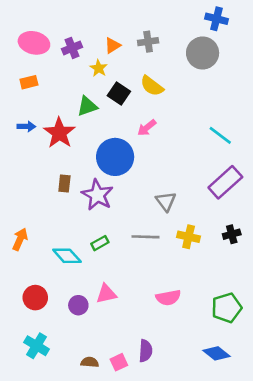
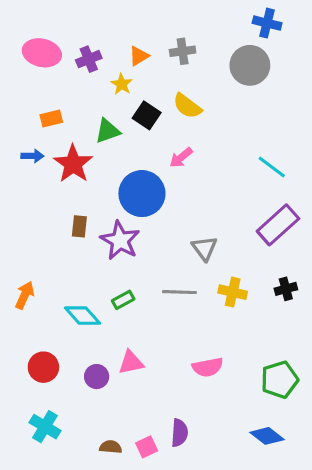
orange rectangle: (29, 82) -> (51, 118), moved

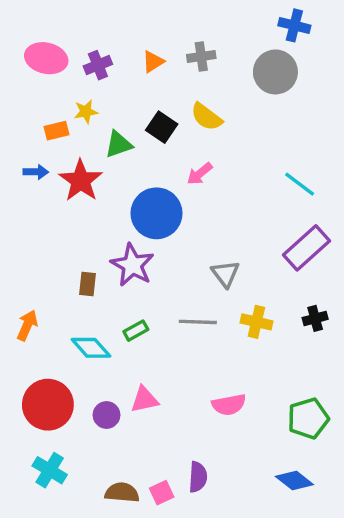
yellow star: (122, 84) -> (86, 112), moved, turned 30
brown rectangle: (79, 226) -> (88, 284), moved
red circle: (43, 367) -> (48, 405), size x1.5
brown semicircle: (111, 447) -> (122, 493), size x1.4

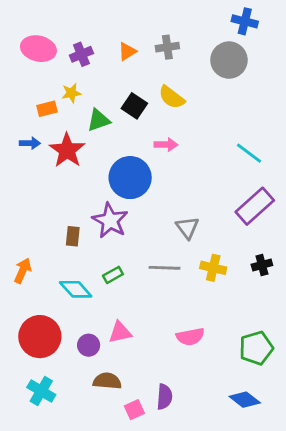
pink arrow: (200, 174) -> (166, 145), turned -140
brown semicircle: (122, 493) -> (107, 381), moved

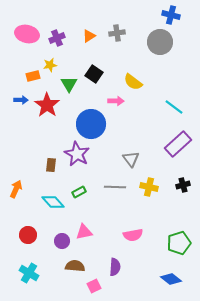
yellow semicircle: (172, 97) -> (133, 82), moved
green triangle: (99, 120) -> (69, 84), turned -42
red circle: (40, 337) -> (28, 235), size x0.6
purple semicircle: (164, 397) -> (115, 267), moved

